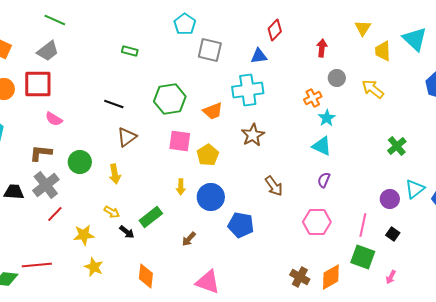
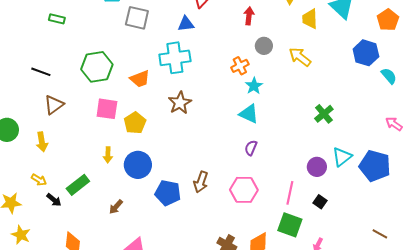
brown arrow: (274, 186) -> (201, 182), moved, turned 55

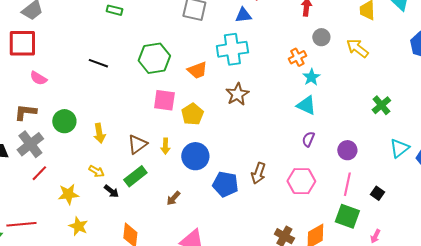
brown triangle: (54, 105) -> (137, 144), moved
purple circle: (317, 167) -> (347, 150), moved

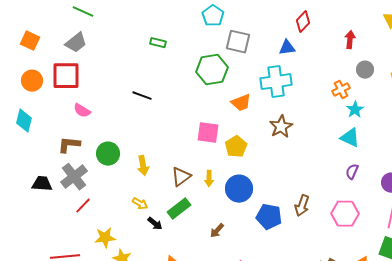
green hexagon: (154, 58) -> (212, 70), moved
yellow star: (68, 194) -> (105, 238), moved

